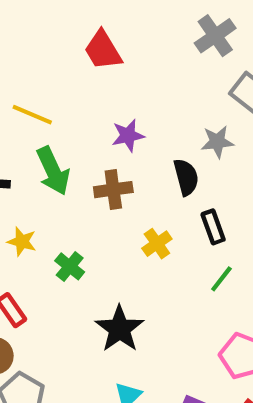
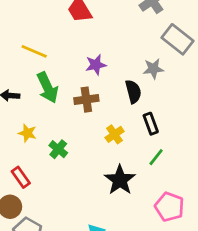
black star: (120, 329) -> (120, 180), moved

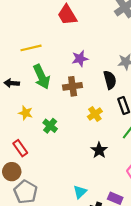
yellow line: (34, 51) -> (31, 48), turned -36
black star: (120, 180) -> (99, 150), size x0.7

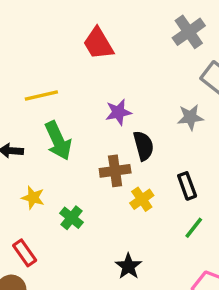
black semicircle: (110, 80) -> (144, 146), moved
brown cross: (73, 86) -> (115, 171), moved
black star: (99, 150) -> (128, 266), moved

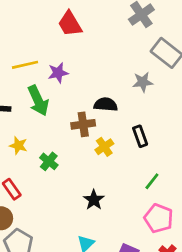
purple star: (118, 112) -> (58, 73), moved
black semicircle: (144, 146) -> (106, 104), turned -70
green line: (194, 228) -> (152, 181), moved

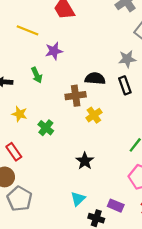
yellow line: (25, 65) -> (28, 30), moved, turned 35
green arrow: (38, 101) -> (37, 75), size x0.6
black rectangle: (140, 136) -> (125, 85), moved

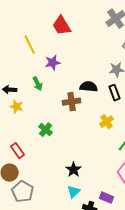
yellow line: (28, 30) -> (30, 45), turned 42
yellow star: (19, 114) -> (17, 107), moved
yellow cross: (94, 115) -> (107, 122), moved
black star: (85, 161) -> (74, 170), moved

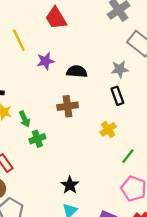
green arrow: (38, 84) -> (25, 119), moved
black semicircle: (89, 87) -> (77, 71), moved
green cross: (46, 130) -> (37, 139), turned 32

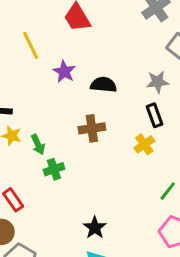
purple star: (46, 61) -> (64, 72), turned -30
yellow cross: (108, 129) -> (144, 144), moved

